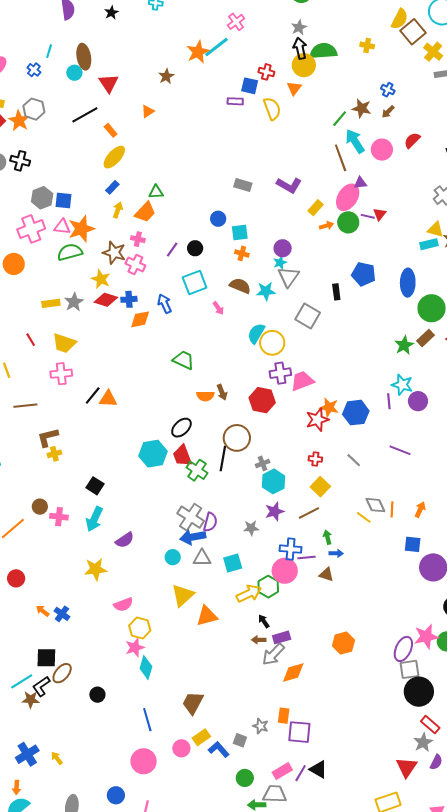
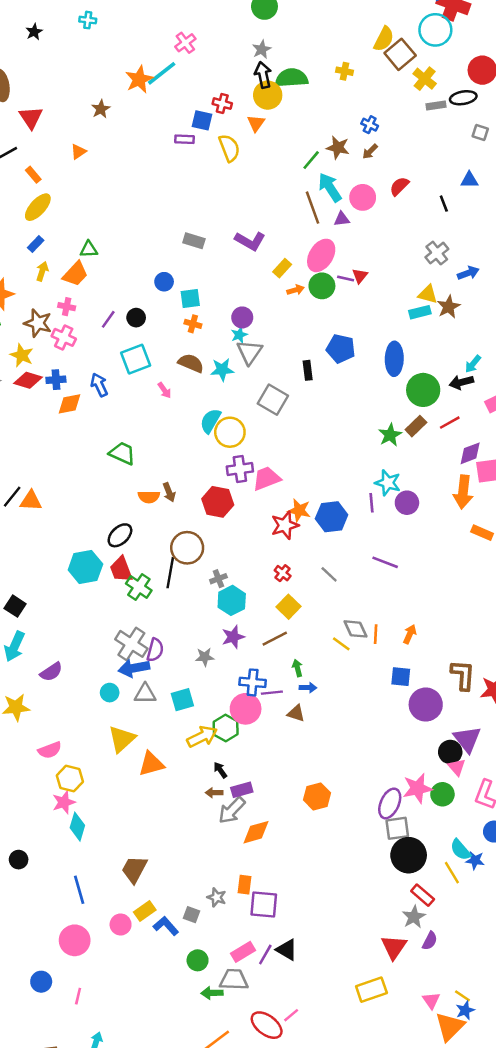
purple triangle: (360, 183) -> (342, 219), moved
red cross: (315, 459) -> (283, 573), turned 32

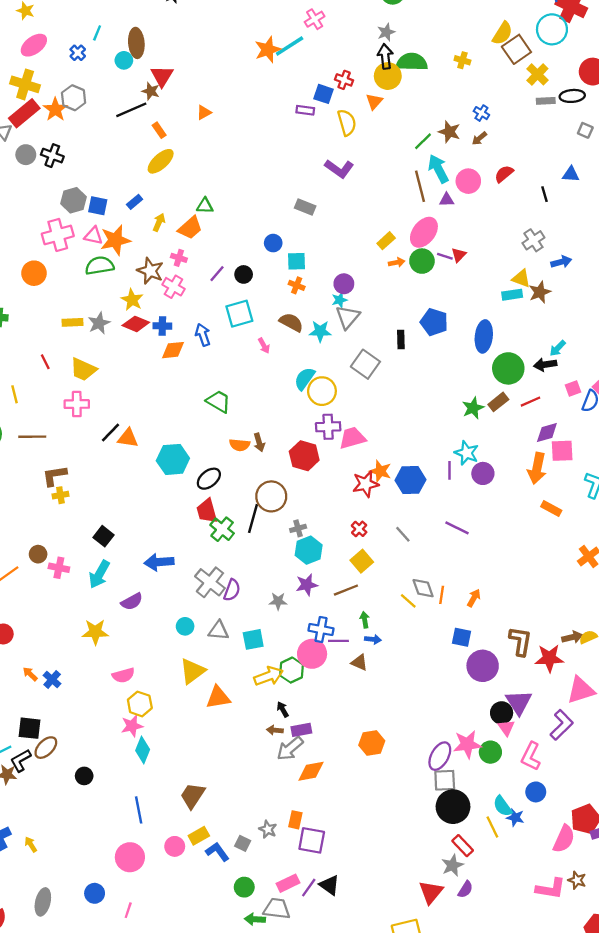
brown star: (101, 109) -> (151, 91), moved, turned -30
purple L-shape: (250, 241) -> (339, 169), moved
blue rectangle: (36, 244) -> (135, 202), moved
cyan hexagon: (85, 567) -> (173, 459), moved
blue arrow: (134, 668) -> (159, 562), moved

